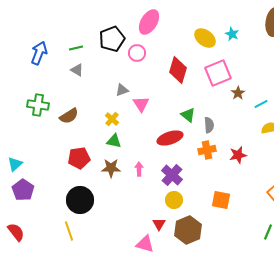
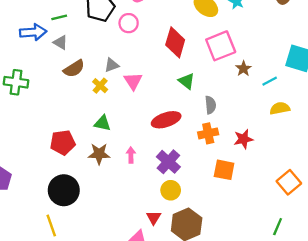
blue arrow: (39, 53) -> (33, 32), moved, turned 65
green triangle: (188, 115) -> (187, 81), moved
brown semicircle: (69, 116) -> (74, 69), moved
yellow cross: (112, 119) -> (100, 86), moved
orange square: (221, 200) -> (224, 170), moved

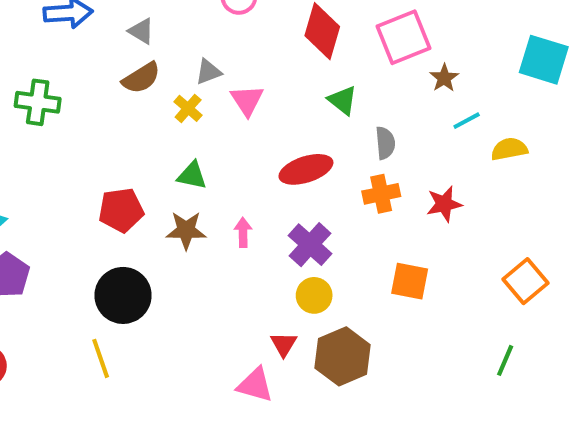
gray triangle: (60, 42) -> (141, 31), moved
cyan line: (270, 81) -> (467, 121), moved
orange square: (224, 170) -> (410, 281), moved

